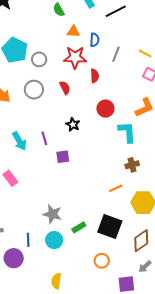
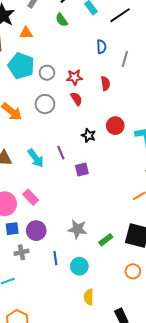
orange triangle: (73, 31) -> (26, 33), moved
red star: (75, 57) -> (75, 77), moved, size x0.7
red circle: (105, 109) -> (115, 126), moved
cyan circle: (54, 240) -> (79, 266), moved
purple circle: (14, 258) -> (36, 231), moved

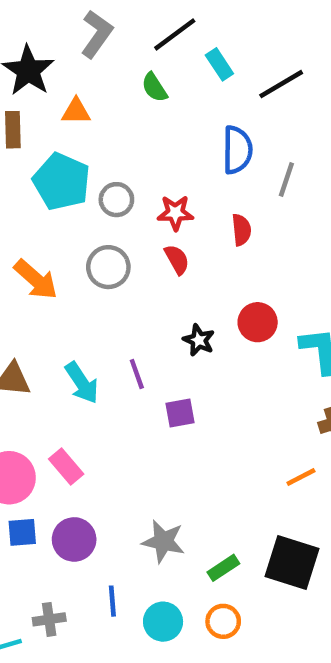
blue semicircle: (101, 47) -> (237, 150), size x1.5
gray cross: (22, 252) -> (49, 619), moved
orange circle: (133, 271) -> (223, 621), moved

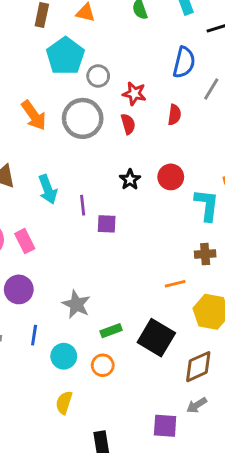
gray circle: (108, 267) -> (83, 118), size x1.4
purple line: (137, 374) -> (83, 205), moved

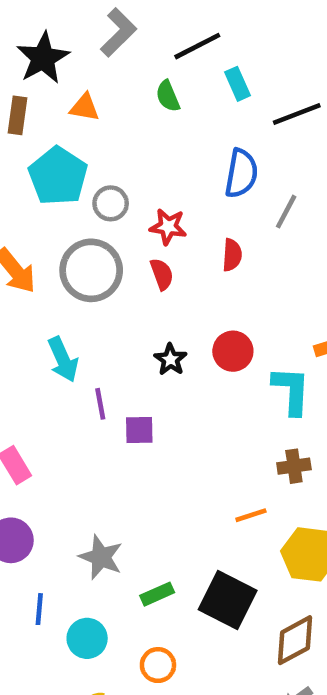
cyan arrow: (48, 189) -> (63, 359), moved
orange circle: (103, 365) -> (158, 665), moved

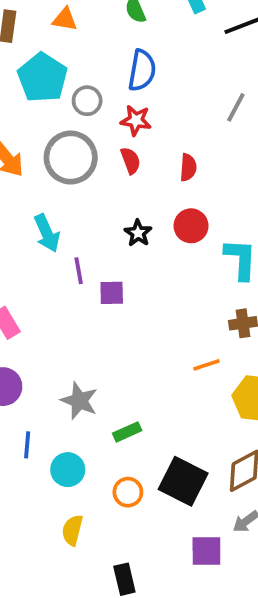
blue semicircle: (241, 173) -> (142, 70), moved
red semicircle: (232, 255) -> (188, 167), moved
black square: (228, 600) -> (183, 481), moved

